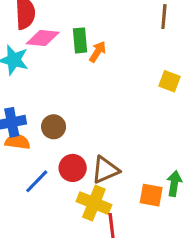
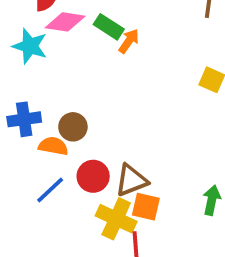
green rectangle: (80, 40) -> (109, 27), turned -55
orange semicircle: (18, 142) -> (53, 146), moved
orange square: (151, 195) -> (146, 207), moved

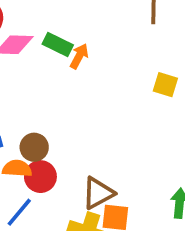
red circle: (93, 176) -> (40, 177), moved

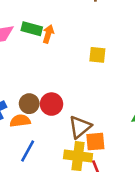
yellow square: (165, 85) -> (97, 55), moved
red circle: (40, 177) -> (51, 104), moved

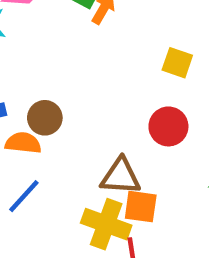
red circle: (51, 104) -> (168, 126), moved
brown triangle: (80, 127) -> (121, 176), turned 30

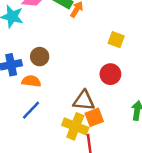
brown circle: (45, 118) -> (40, 57), moved
orange square: (141, 207) -> (94, 117), turned -30

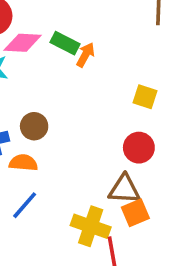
brown triangle: (84, 101) -> (124, 189), moved
orange square: (94, 117) -> (135, 213), moved

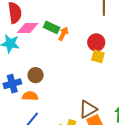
red circle: (139, 148) -> (96, 42), moved
brown triangle: (124, 189) -> (88, 109), turned -30

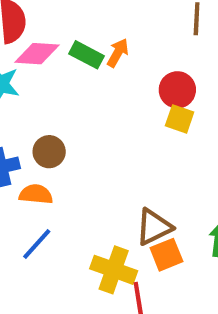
orange arrow: (63, 34) -> (118, 53), moved

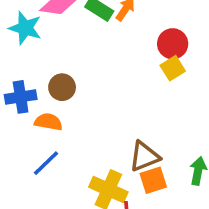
yellow square: (180, 119) -> (173, 68), turned 35

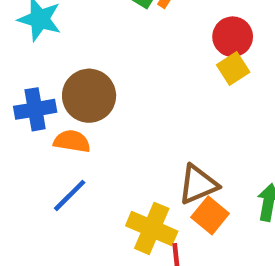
brown circle: (62, 87) -> (89, 96), size x1.5
orange square: (153, 180) -> (210, 215), turned -32

